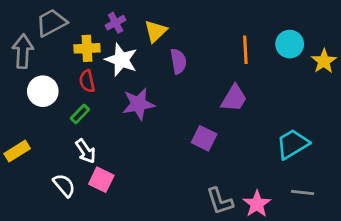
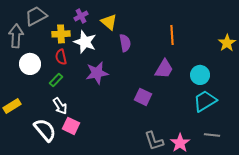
yellow triangle: (156, 31) -> (109, 22), turned -36
cyan circle: (290, 44) -> (200, 75), moved
white semicircle: (64, 185) -> (45, 130), size x1.4

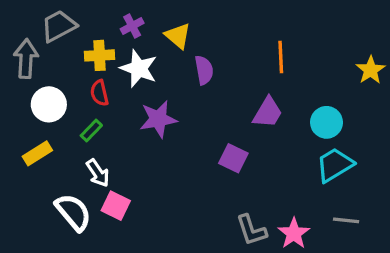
yellow rectangle: (12, 106) -> (37, 153), moved

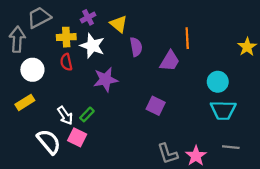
purple trapezoid: (268, 113) -> (170, 61), moved
green rectangle: (91, 131) -> (87, 114), moved
cyan trapezoid: (335, 165) -> (223, 110), turned -148

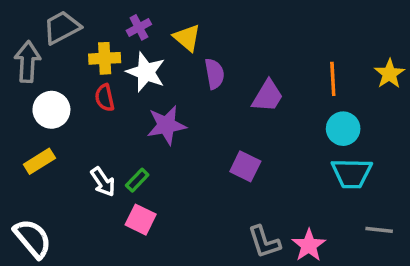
orange line: (187, 38) -> (333, 79), moved
pink square: (77, 137) -> (141, 220), moved
white semicircle: (49, 142) -> (33, 238), moved
gray line: (231, 147) -> (379, 230), moved

